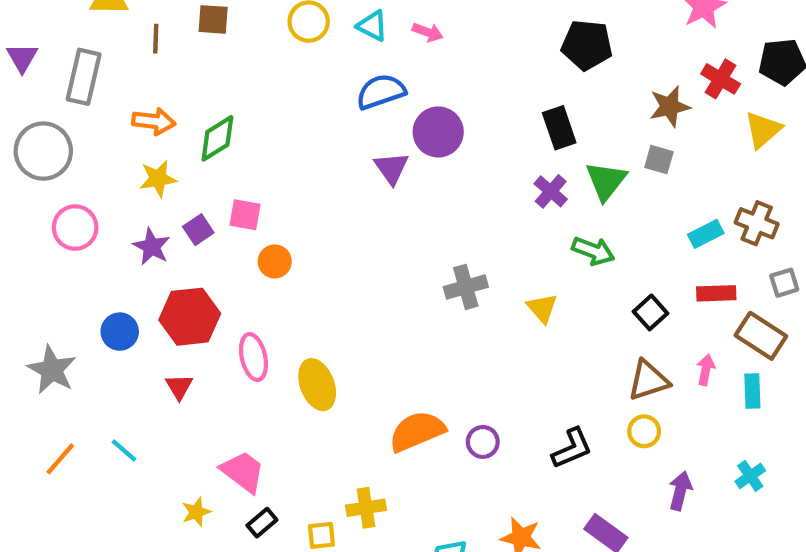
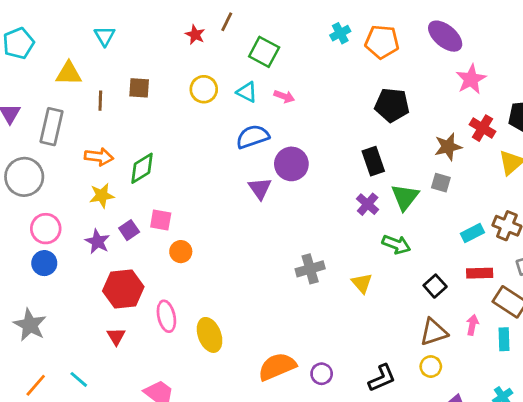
blue circle: (120, 332) -> (44, 263), moved

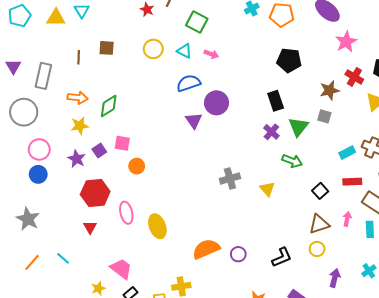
yellow triangle: (69, 73) -> (56, 18), moved

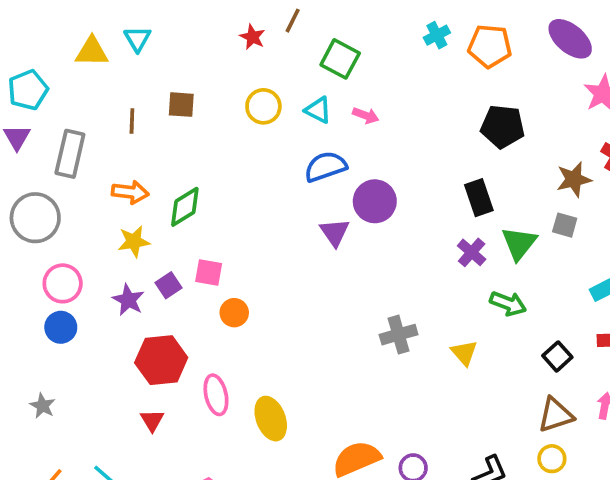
cyan pentagon: (20, 16) -> (28, 90), moved
gray star: (28, 219) -> (43, 406), size x0.6

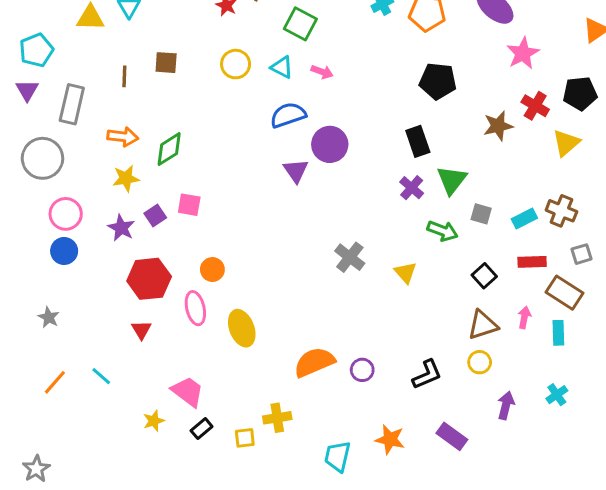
gray square: (565, 225) -> (481, 214), moved
orange circle: (234, 313) -> (212, 270), moved
gray cross: (399, 335) -> (350, 257), turned -36

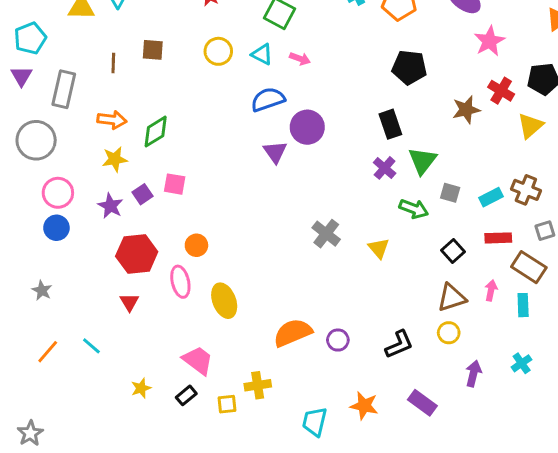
pink trapezoid: (188, 392) -> (198, 360), moved

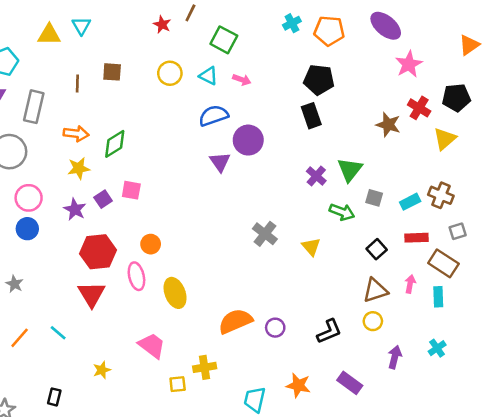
black pentagon: (409, 67) -> (319, 80), moved
brown star: (466, 110) -> (388, 125), turned 30
black rectangle: (390, 124) -> (311, 116), moved
red triangle: (129, 302) -> (92, 294), size x1.6
black rectangle: (186, 395) -> (54, 397), moved, turned -36

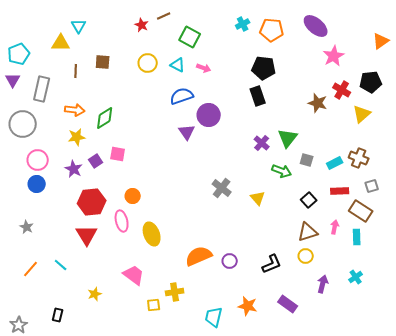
brown line: (190, 13) -> (164, 16), turned 40
yellow triangle: (49, 35) -> (61, 43), moved

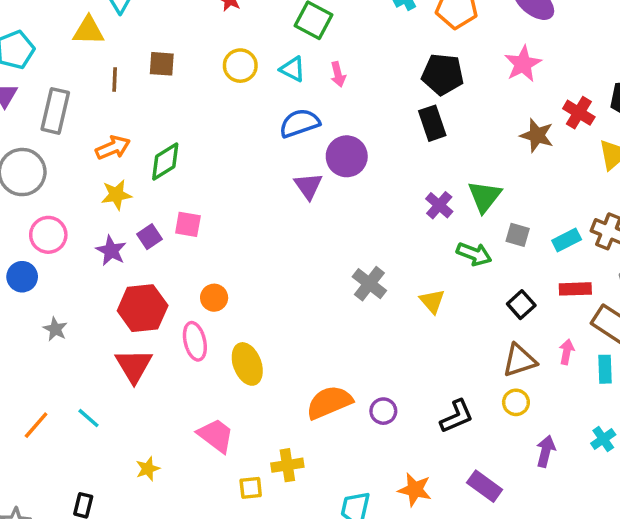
pink star: (334, 56) -> (523, 64), moved
pink arrow: (204, 68) -> (338, 74), turned 56
orange arrow: (75, 110) -> (113, 148), turned -30
blue circle: (37, 184) -> (22, 277), moved
gray star: (27, 227) -> (55, 329), moved

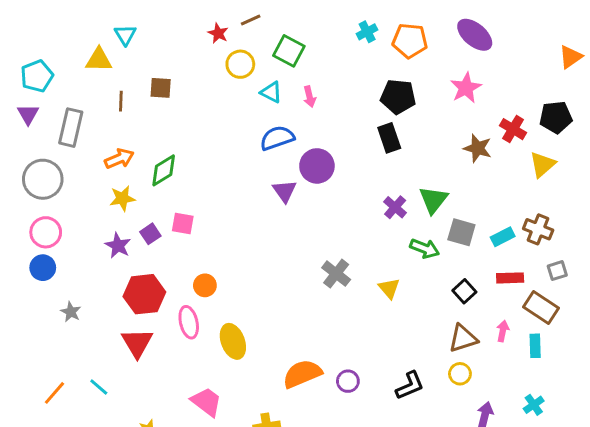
yellow circle: (240, 66) -> (240, 64), moved
pink circle: (48, 235) -> (46, 232), moved
gray square: (518, 235) -> (461, 232), size x1.4

